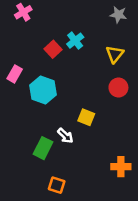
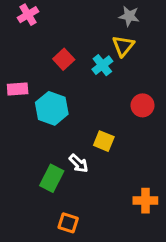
gray star: (118, 15) -> (129, 16), moved
cyan cross: (75, 41) -> (102, 65), moved
yellow triangle: (115, 54) -> (123, 46), moved
pink rectangle: (15, 74) -> (18, 89), turned 56

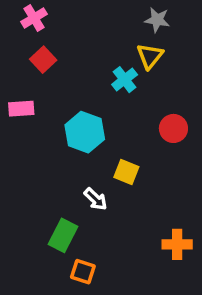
red square: (64, 59) -> (43, 60), moved
cyan hexagon: (52, 108) -> (85, 132), moved
green rectangle: (52, 178) -> (63, 235), moved

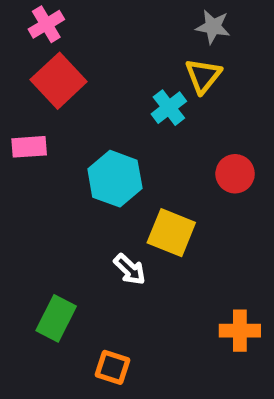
red square: (43, 60) -> (59, 81), size x1.5
yellow square: (126, 172) -> (171, 233), size x1.4
green rectangle: (63, 235) -> (56, 318), moved

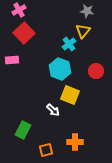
cyan hexagon: (115, 179) -> (60, 69), moved
orange cross: (240, 331) -> (75, 142), moved
orange square: (112, 367) -> (46, 150), turned -32

